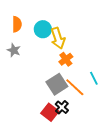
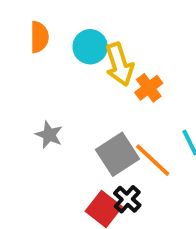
gray star: (14, 50) -> (49, 135), moved
orange cross: (66, 59) -> (149, 88), moved

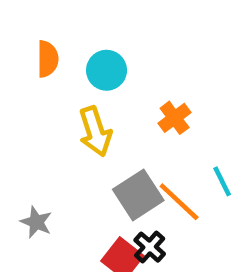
yellow arrow: (119, 64) -> (95, 131), moved
gray star: (49, 135) -> (36, 222), moved

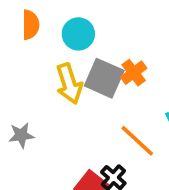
gray square: (138, 195) -> (104, 78), moved, turned -33
gray star: (36, 222) -> (21, 135), moved, turned -30

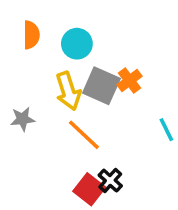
gray star: (21, 135) -> (23, 119), moved
orange line: (137, 141) -> (84, 135), moved

